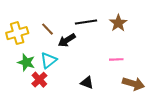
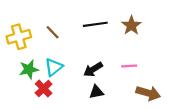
black arrow: (67, 40) -> (93, 69), moved
green star: (26, 62) -> (29, 69), turned -30
black triangle: (87, 83) -> (96, 92), turned -32

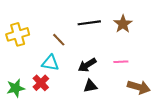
brown line: (53, 32) -> (59, 40), moved
cyan triangle: (54, 67) -> (50, 63), turned 48
green star: (29, 69) -> (16, 88), moved

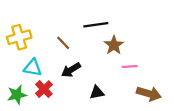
brown star: (123, 24) -> (114, 45), moved
cyan triangle: (50, 63) -> (33, 68), moved
black arrow: (87, 65) -> (71, 70), moved

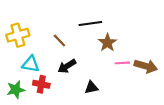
red cross: (44, 89) -> (41, 84), turned -35
brown arrow: (149, 94) -> (146, 66), moved

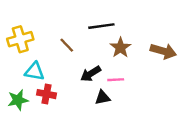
pink line: (122, 63) -> (116, 80), moved
black arrow: (67, 66) -> (91, 74), moved
brown arrow: (146, 66) -> (163, 51), moved

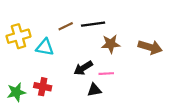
brown line: (67, 45) -> (66, 26), moved, turned -72
brown star: (120, 48) -> (111, 44), turned 30
cyan triangle: (35, 71) -> (45, 47), moved

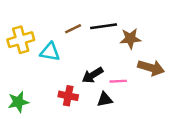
brown star: (111, 44) -> (130, 39), moved
brown arrow: (150, 47) -> (151, 68), moved
red cross: (43, 87) -> (68, 96), moved

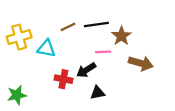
brown star: (130, 39) -> (121, 36), turned -30
pink line: (118, 81) -> (103, 52), moved
red cross: (68, 96) -> (63, 79), moved

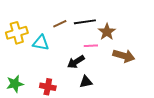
red cross: (63, 79) -> (48, 87), moved

